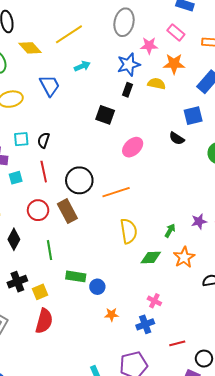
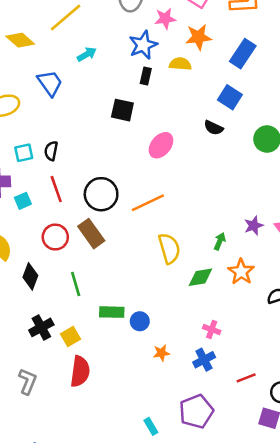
blue square: (193, 116) -> (230, 97), turned -36

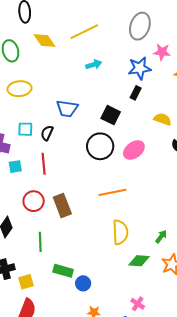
yellow semicircle: (180, 64) -> (163, 119), moved
blue trapezoid: (50, 83) -> (67, 109), moved, turned 120
black circle: (101, 194) -> (100, 146), moved

